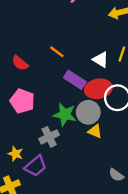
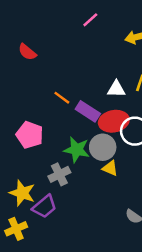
orange line: (57, 52) -> (62, 98), moved
white triangle: (101, 60) -> (116, 89), turned -30
red semicircle: (20, 63) -> (27, 52), moved
yellow star: (15, 154) -> (22, 193), size x1.5

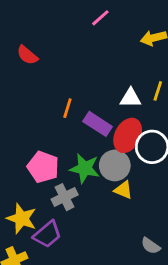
orange line: (62, 98) -> (67, 108), turned 70
red ellipse: (114, 121) -> (128, 135), turned -52
pink pentagon: (30, 135) -> (43, 167), moved

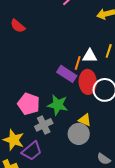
orange line: (67, 108) -> (78, 63), moved
red ellipse: (128, 135) -> (88, 82), turned -30
gray circle: (115, 165) -> (79, 134), moved

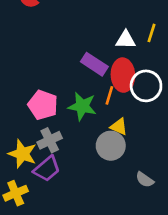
orange line: (78, 63) -> (109, 95), moved
gray cross: (44, 125) -> (50, 140), moved

